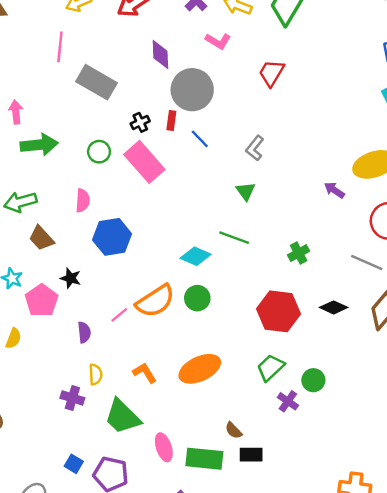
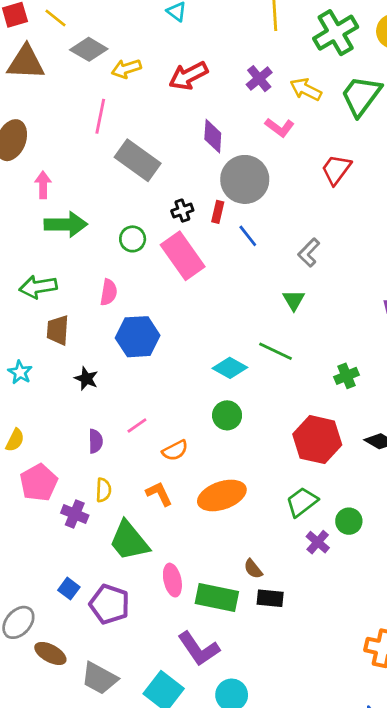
brown trapezoid: (41, 238) -> (58, 330), turned 40
pink pentagon: (42, 300) -> (39, 483), moved
orange semicircle: (155, 301) -> (175, 450), moved, size x0.6

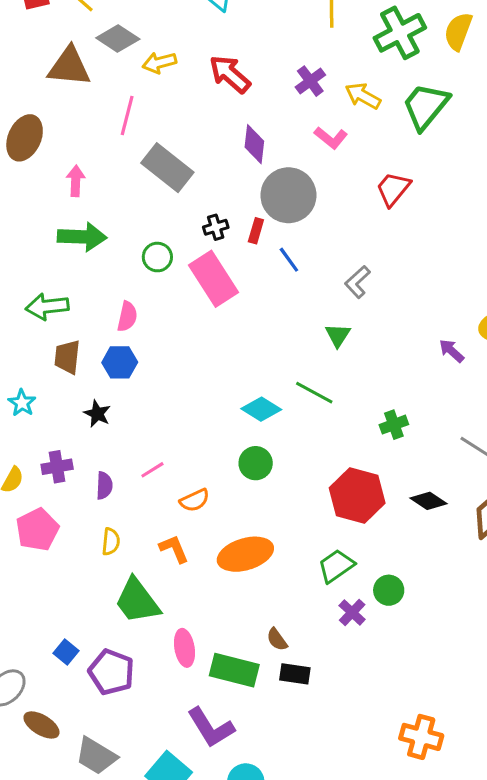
brown triangle: (26, 62) -> (69, 67), moved
red arrow: (188, 76) -> (230, 74), turned 66
pink arrow: (43, 185) -> (76, 181), moved
blue hexagon: (138, 337) -> (120, 362), moved, size x0.7
purple cross: (75, 514) -> (57, 467), moved, turned -35

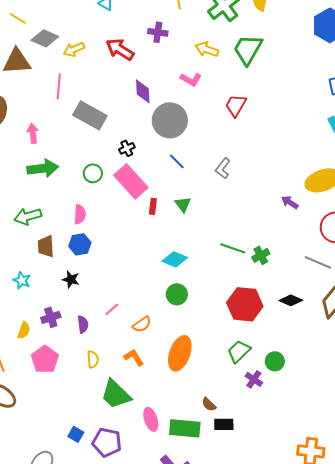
purple cross: (310, 81) -> (158, 32), moved, turned -36
red rectangle: (256, 231) -> (153, 206), moved
green triangle: (338, 335) -> (183, 204), moved
green line: (314, 393) -> (233, 248), moved
orange ellipse: (245, 554) -> (180, 353), turned -44

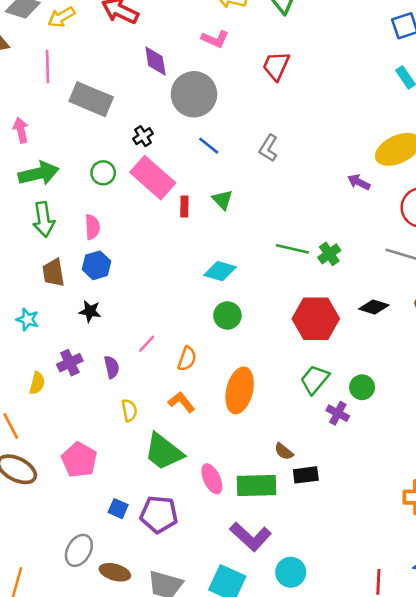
green arrow: (28, 216) -> (44, 219), moved, turned -76
orange semicircle: (142, 324) -> (187, 359), turned -30
pink pentagon: (45, 359) -> (79, 460), moved

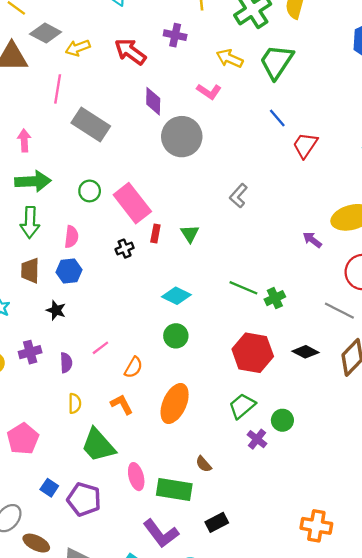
red trapezoid: (276, 66) -> (305, 145), moved
black cross: (143, 136) -> (125, 249), moved
blue line: (209, 146) -> (277, 118), moved
black rectangle: (306, 475) -> (217, 522), moved, turned -30

